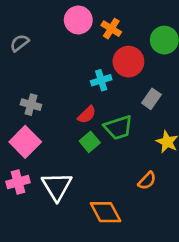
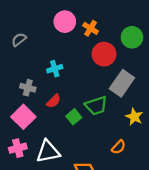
cyan cross: (101, 80) -> (55, 69), moved
gray rectangle: (151, 99) -> (122, 83), size x1.6
red semicircle: (87, 115) -> (54, 101), moved
white triangle: (57, 186) -> (48, 152), turned 50

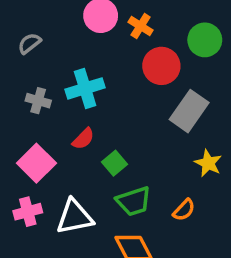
cyan cross: (55, 69) -> (85, 88), size x1.5
gray cross: (28, 88) -> (38, 101), moved
green trapezoid: (96, 106) -> (134, 201), moved

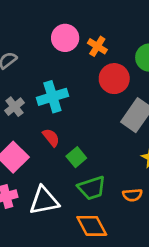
gray cross: (38, 101) -> (15, 107), turned 36
red semicircle: (83, 139) -> (51, 138), turned -84
orange semicircle: (184, 210) -> (132, 195), turned 42

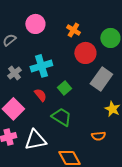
pink circle: (65, 38) -> (35, 24), moved
green square: (76, 157) -> (64, 88), moved
green trapezoid: (92, 188) -> (61, 117), moved, turned -130

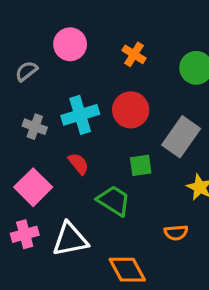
red circle: (85, 53) -> (131, 110), moved
gray cross: (14, 73) -> (35, 127), turned -32
green square: (64, 88) -> (141, 165), moved, turned 32

